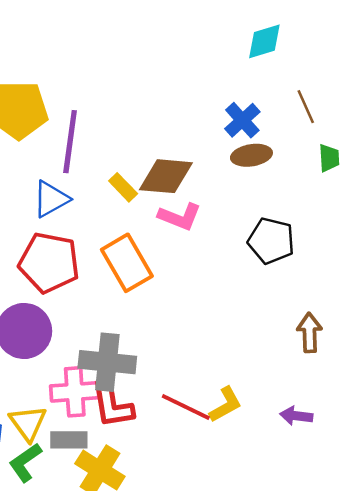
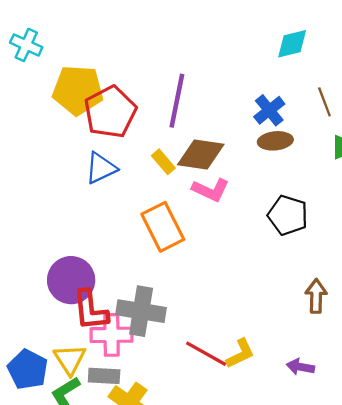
purple line: (70, 142) -> (177, 101), moved
red pentagon: (49, 263) -> (110, 112), moved, turned 30
red L-shape: (112, 405) -> (90, 310), moved

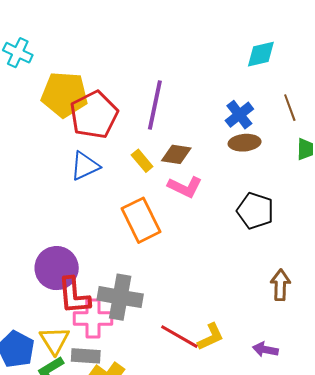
brown diamond: (201, 154) -> (176, 154), size x0.7

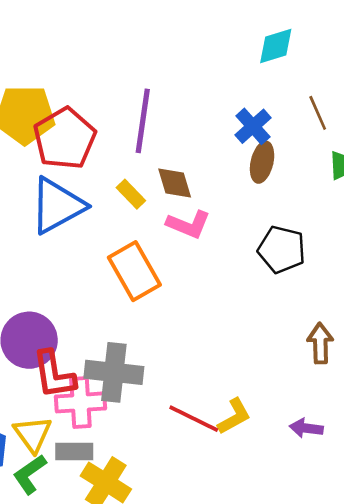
brown ellipse: (245, 143) -> (262, 162), turned -68
brown diamond: (176, 154) -> (175, 183), turned 68
blue triangle: (85, 166) -> (57, 206), size x1.5

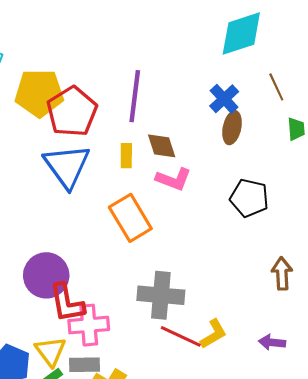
cyan diamond: (276, 46) -> (241, 33), size x1.5
yellow rectangle: (131, 194) -> (126, 156), turned 45
blue triangle: (57, 206) -> (67, 166), turned -36
gray cross: (114, 372) -> (161, 295), moved

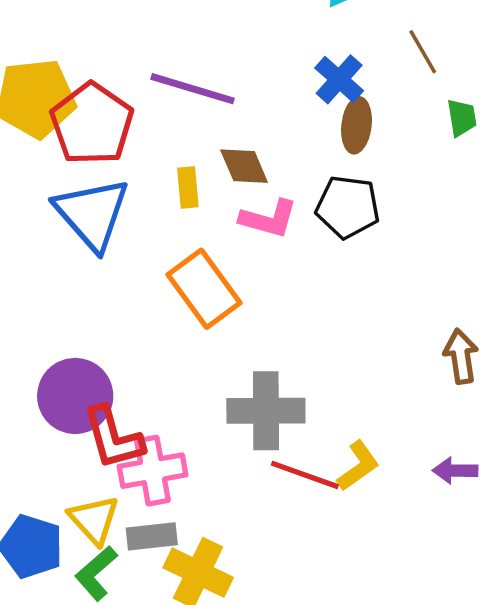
purple line: (135, 96) -> (193, 89), turned -75
black pentagon: (249, 198) -> (348, 207), moved

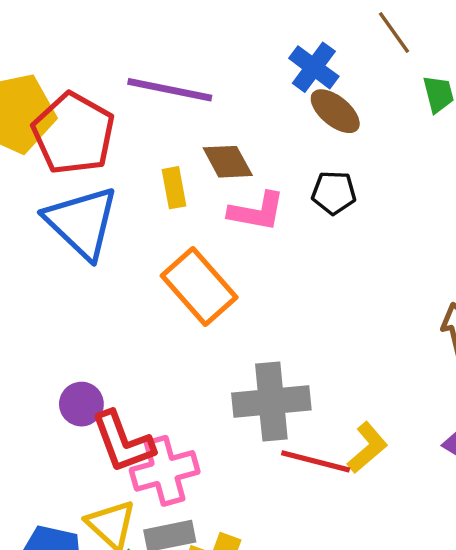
brown ellipse: (357, 125) -> (335, 111), turned -52
black pentagon: (348, 207) -> (334, 193), size x0.7
purple circle: (75, 396) -> (81, 404), size x0.6

